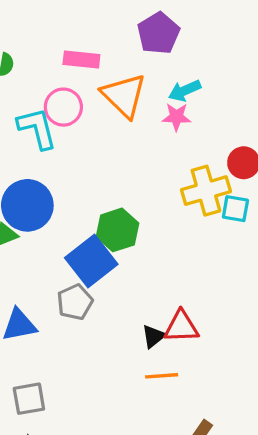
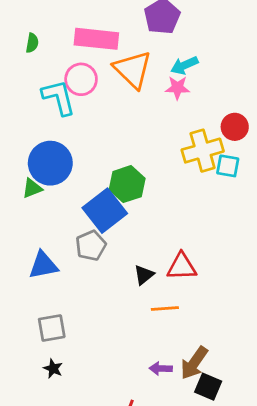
pink rectangle: (81, 60) -> (96, 39), size x1.4
black triangle: (154, 336) -> (144, 275), moved

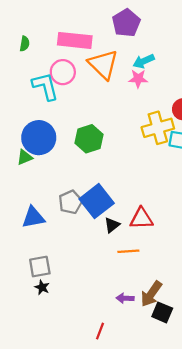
green hexagon: (127, 184) -> (89, 139), moved
blue square: (105, 211) -> (97, 201), moved
black star: (53, 369) -> (42, 287), moved

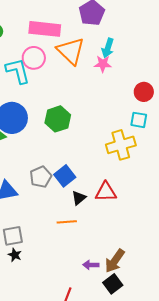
cyan arrow: (144, 61) -> (108, 48), turned -48
yellow cross: (158, 128) -> (121, 145), moved
blue square: (97, 201) -> (65, 176), size x0.7
orange line: (128, 251) -> (67, 222), moved
black square: (162, 312) -> (113, 284), moved, turned 30

